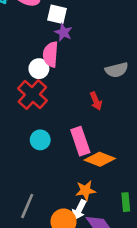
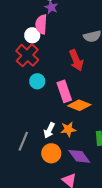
red arrow: (96, 101) -> (76, 60), size x1.5
cyan circle: (40, 140) -> (37, 81), moved
white arrow: (79, 210) -> (49, 130), moved

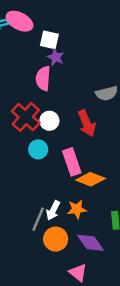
white circle: (32, 35) -> (49, 121), moved
gray line: (23, 141) -> (38, 219), moved

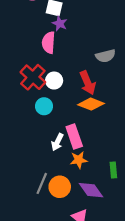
pink rectangle: (72, 162) -> (74, 136), moved
orange diamond: (90, 179) -> (91, 104), moved
white arrow: (53, 210) -> (57, 142), moved
gray line: (38, 219) -> (42, 183), moved

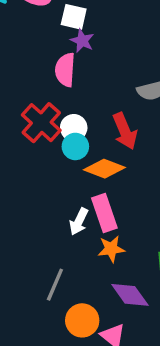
orange diamond: (91, 104) -> (104, 169), moved
cyan circle: (44, 106) -> (75, 146), moved
orange circle: (60, 187) -> (82, 320), moved

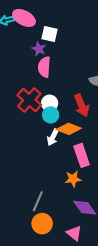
purple star: (82, 41) -> (39, 49), moved
pink rectangle: (104, 213) -> (82, 155), moved
white arrow: (79, 222) -> (53, 137), moved
orange circle: (82, 320) -> (42, 224), moved

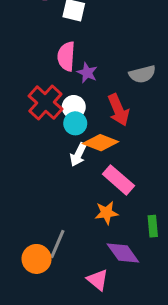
purple star: (39, 49) -> (87, 73), moved
pink rectangle: (82, 155) -> (118, 180), turned -30
orange circle: (42, 224) -> (37, 259), moved
pink triangle: (74, 233) -> (98, 280), moved

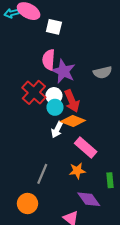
purple star: (87, 73) -> (63, 71), size x1.6
red arrow: (118, 110) -> (72, 101), moved
gray line: (57, 244) -> (42, 174), moved

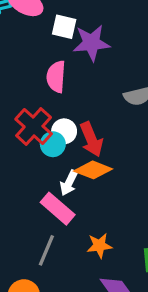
purple star: (63, 71) -> (91, 43), moved, turned -30
cyan circle: (55, 107) -> (53, 144), moved
pink rectangle: (86, 147) -> (58, 209), moved

